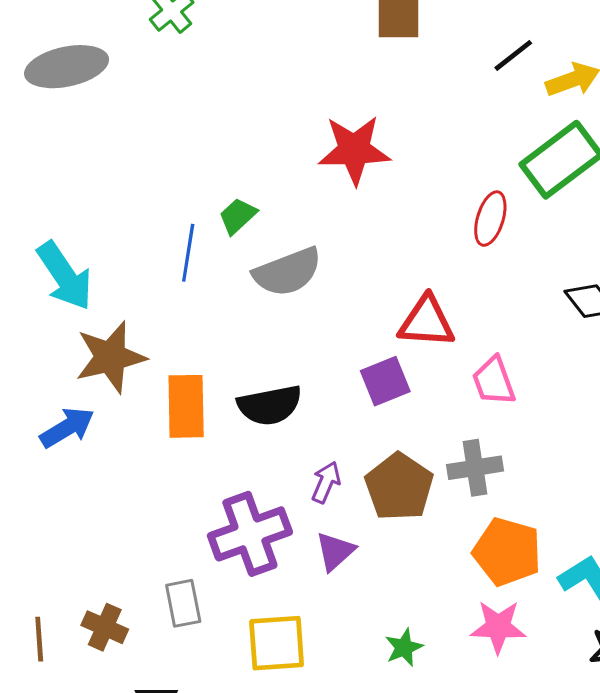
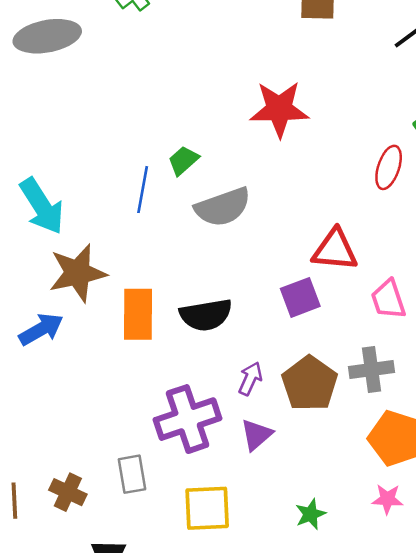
pink star: (498, 627) -> (387, 499), size x0.7

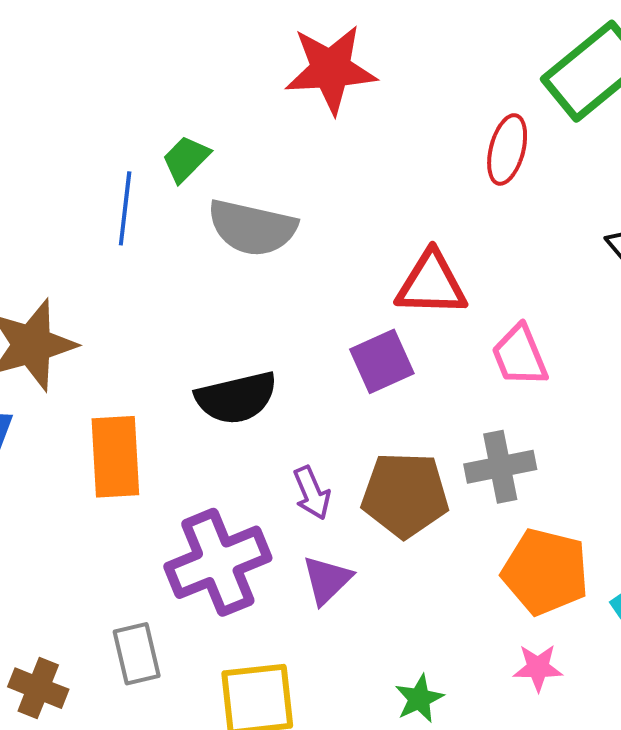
gray semicircle: (223, 207) -> (252, 228), turned 36
orange rectangle: (138, 314) -> (115, 457), moved
purple arrow: (250, 379) -> (312, 493), turned 136
brown pentagon: (310, 384) -> (405, 495), turned -30

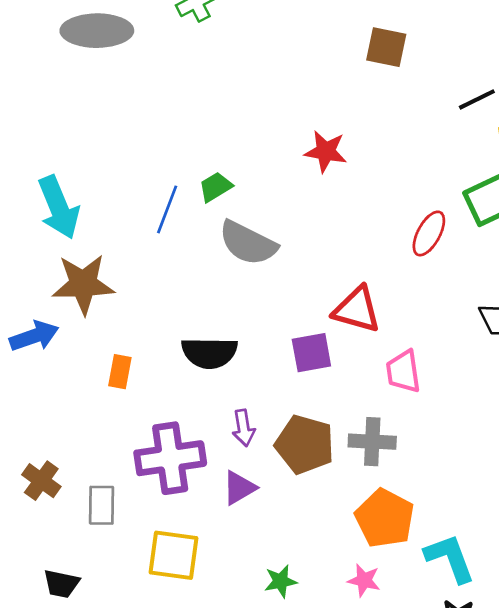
red star: (331, 69) -> (326, 152), size x0.7
orange rectangle: (115, 457) -> (120, 372), size x0.6
brown cross: (38, 688) -> (41, 481), moved

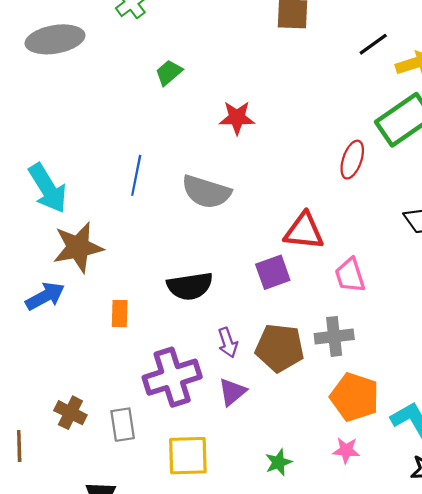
red star: (326, 152) -> (237, 118), moved
green trapezoid: (215, 187) -> (169, 73), moved

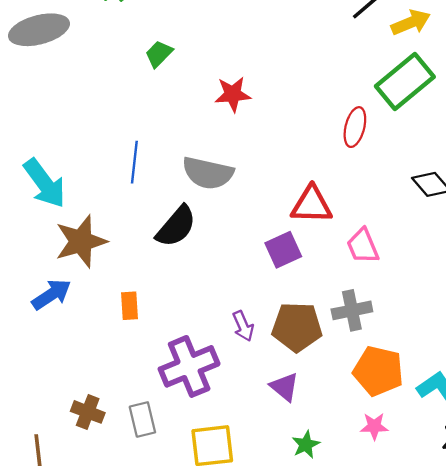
black semicircle: (190, 286) -> (176, 226), moved, turned -36
purple triangle: (232, 392) -> (284, 387), moved, turned -36

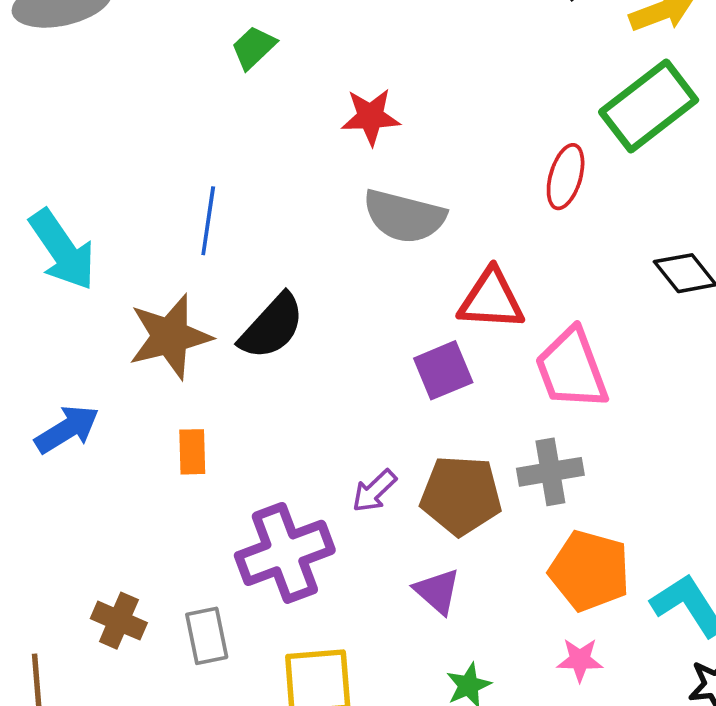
gray semicircle: (208, 173) -> (404, 216), moved
brown star: (81, 241) -> (170, 337), moved
pink trapezoid: (363, 246) -> (572, 369), size x1.4
purple arrow: (243, 326) -> (374, 491), turned 68

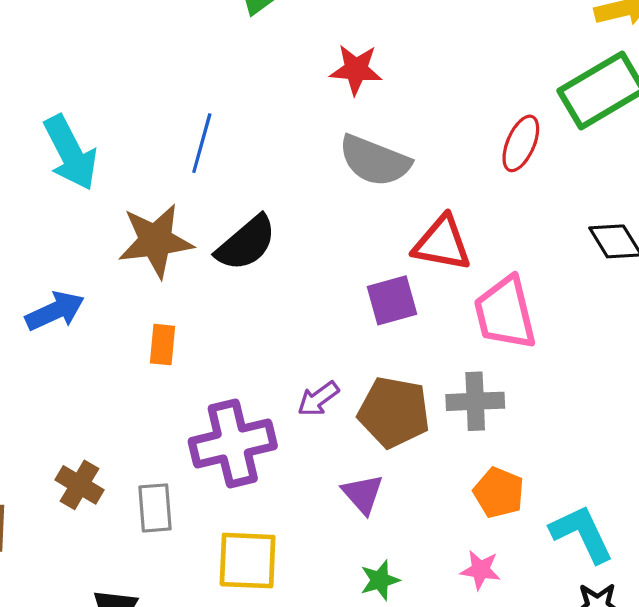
orange pentagon: (590, 571) -> (499, 493), size x0.7

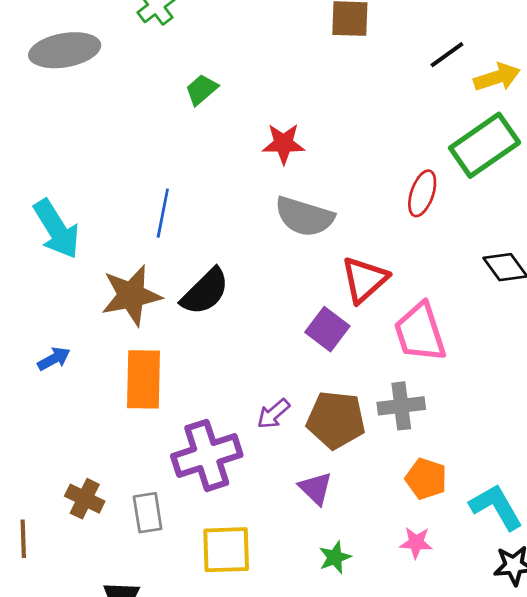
red triangle: (442, 243) -> (364, 280), turned -48
purple square: (392, 300) -> (327, 329), turned -33
blue arrow: (55, 311) -> (54, 359), size x0.7
orange rectangle: (163, 345) -> (143, 379), size x1.8

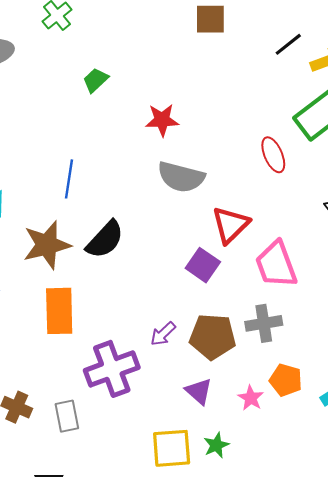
red ellipse: (422, 193) -> (273, 155), turned -40
pink star: (416, 543) -> (251, 398), moved, turned 30
yellow square: (226, 550) -> (172, 448), moved

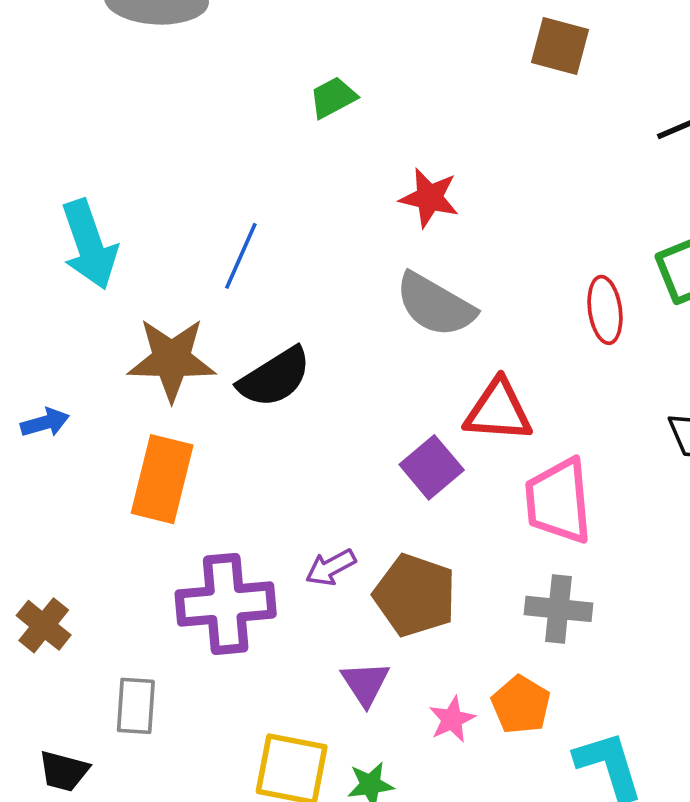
red triangle: (230, 225) -> (498, 411), turned 33
gray cross: (264, 323) -> (558, 609), moved
gray rectangle: (67, 416) -> (136, 706), moved

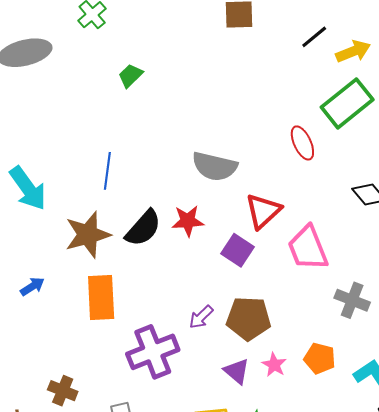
red star: (429, 198) -> (188, 221), moved
red triangle: (498, 411) -> (263, 211), turned -30
gray cross: (558, 609) -> (352, 300), moved, turned 32
pink star: (452, 719) -> (274, 365), moved

